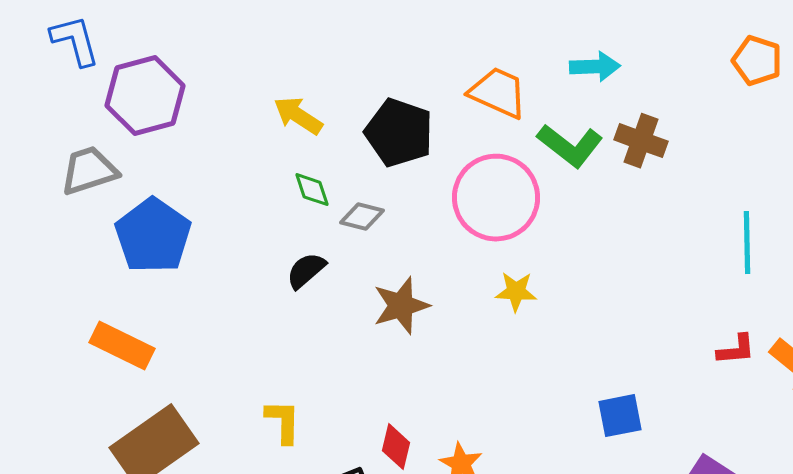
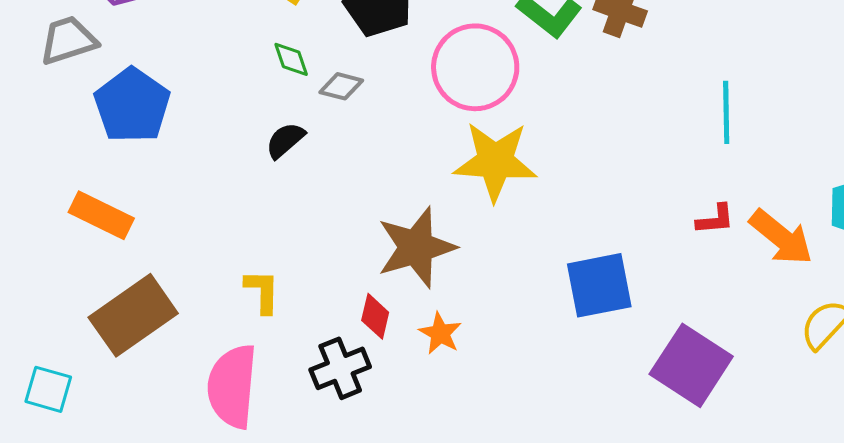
yellow star: (516, 292) -> (495, 161), size x2.0
brown star: (401, 306) -> (416, 247), moved, size x1.4
blue square: (620, 416) -> (599, 285), size x1.5

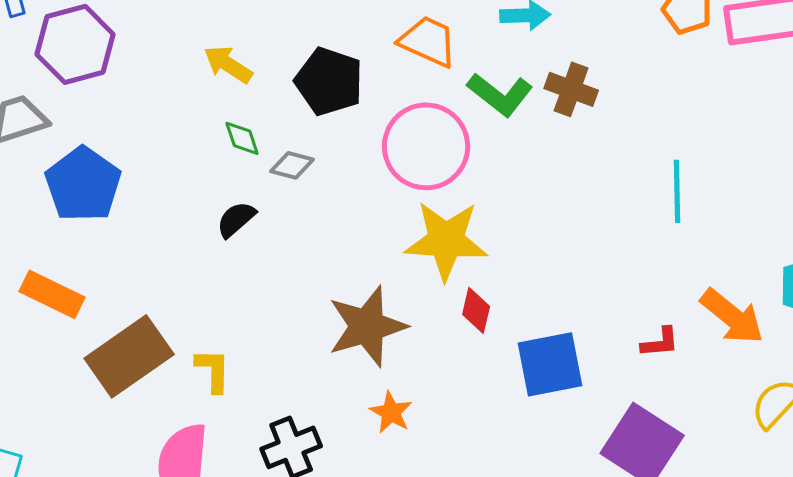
red L-shape: (715, 219) -> (660, 342), moved
brown rectangle: (133, 315) -> (129, 356), moved
red diamond: (375, 316) -> (476, 310), moved

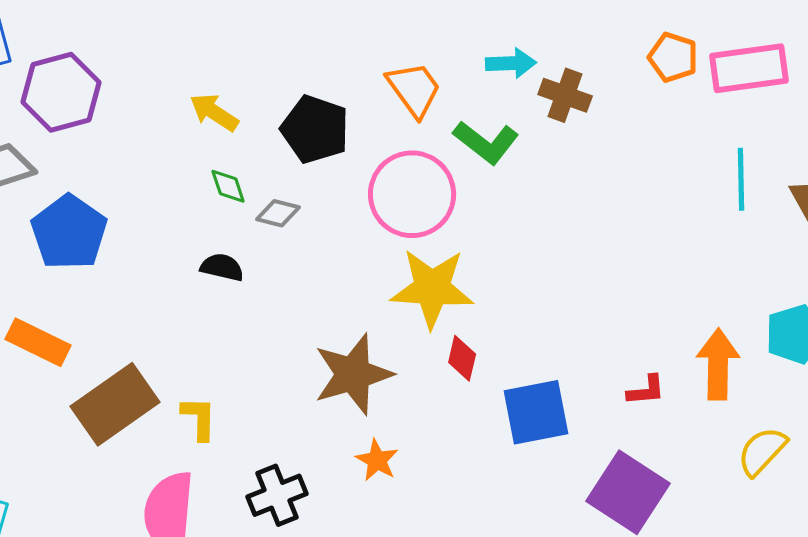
orange trapezoid: (428, 41) -> (414, 89), turned 30
brown cross: (571, 89) -> (565, 95), moved
cyan line: (677, 191) -> (741, 179), moved
black semicircle: (236, 219) -> (222, 267), turned 54
orange arrow: (732, 316) -> (718, 364), turned -128

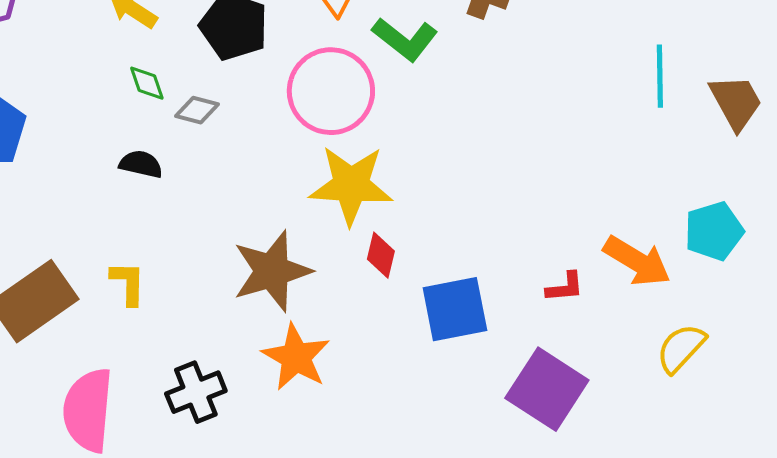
orange arrow: (718, 364) -> (637, 261), turned 120
yellow L-shape: (199, 418) -> (128, 283), moved
orange star: (377, 460) -> (296, 357), size x1.6

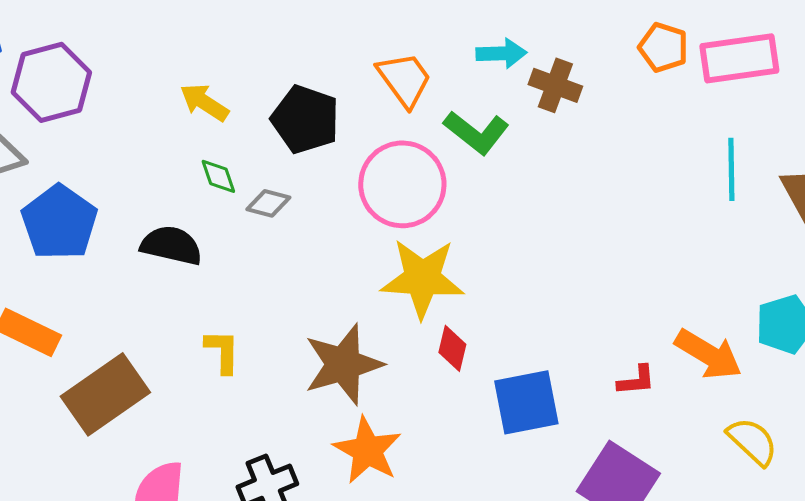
black semicircle: (141, 164) -> (171, 245), moved, size x1.4
yellow L-shape: (128, 283) -> (222, 351), moved
yellow semicircle: (681, 348) -> (752, 441), turned 90

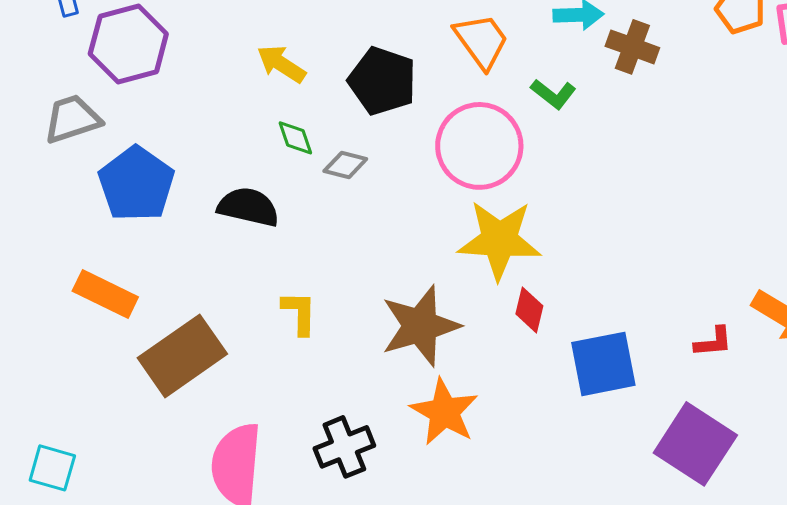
green L-shape: (476, 132) -> (553, 94), size x0.7

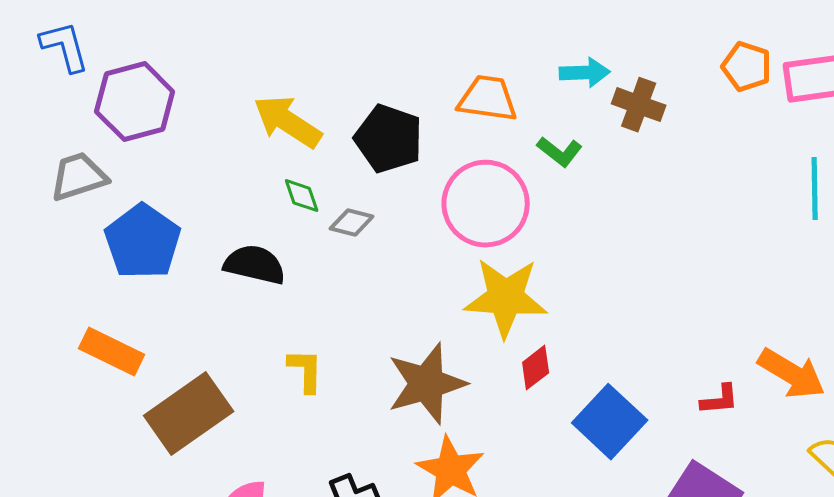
orange trapezoid: (481, 41) -> (488, 99), turned -46
yellow arrow: (281, 64) -> (288, 122), size x1.4
red diamond: (529, 310) -> (536, 368), turned 39
blue square: (603, 364) -> (610, 422), turned -36

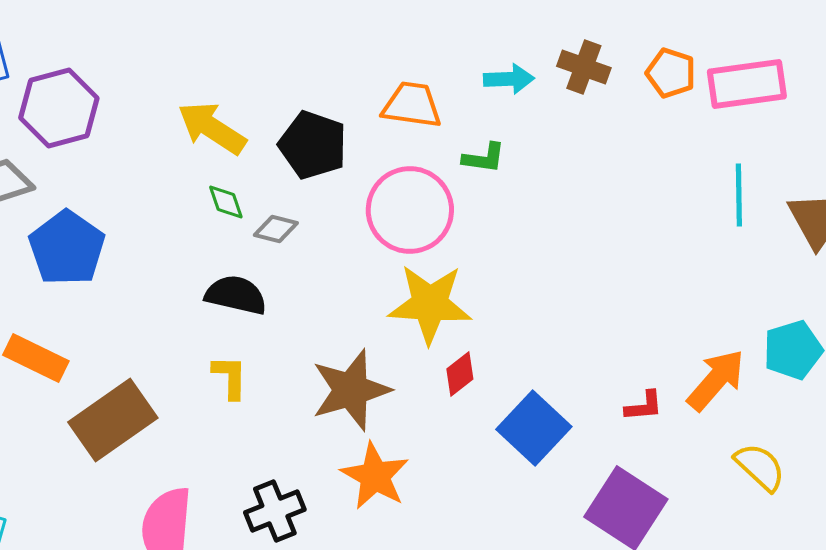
brown cross: (639, 105) -> (584, 67), moved
green L-shape: (560, 152) -> (484, 158), turned -30
black semicircle: (255, 265) -> (236, 295), moved
orange arrow: (792, 374) -> (716, 380), turned -80

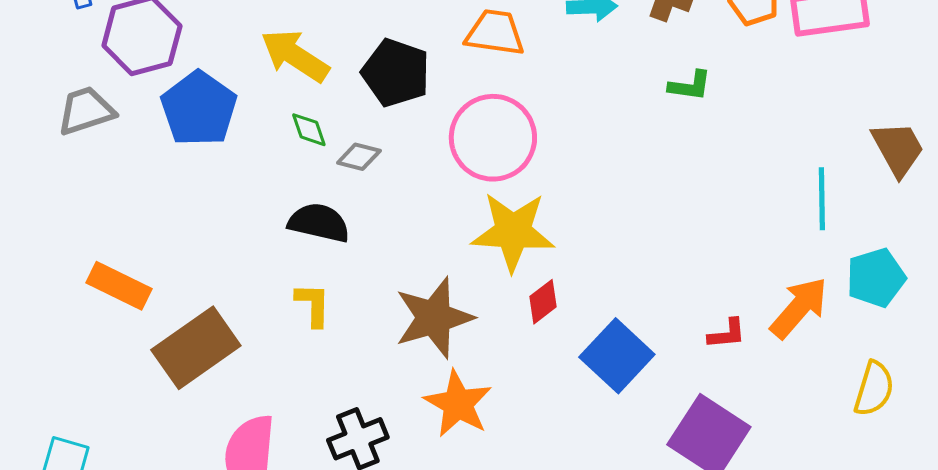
green L-shape: (484, 158) -> (690, 86), moved
cyan line: (739, 195) -> (822, 199), moved
blue pentagon: (67, 248) -> (199, 109), moved
yellow semicircle: (760, 467) -> (874, 389), moved, turned 64

